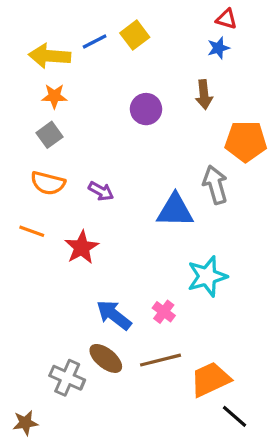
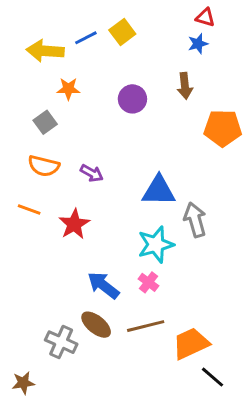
orange star: (54, 96) -> (68, 89), moved
gray arrow: (215, 185) -> (195, 220), moved
cyan star: (207, 276) -> (156, 245), moved

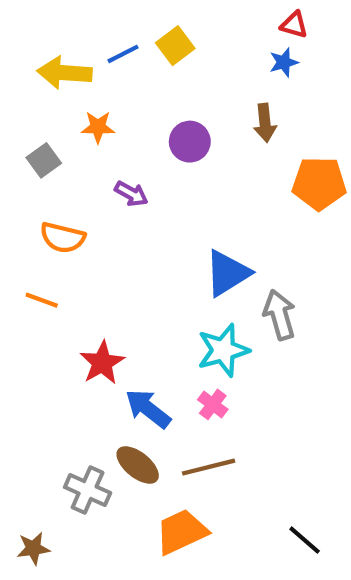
gray square: (45, 122) -> (44, 160), moved
purple arrow: (92, 173) -> (131, 194), moved
blue triangle: (159, 191) -> (227, 273), turned -33
red star: (74, 224) -> (102, 363), moved
orange trapezoid: (191, 344) -> (181, 532), moved

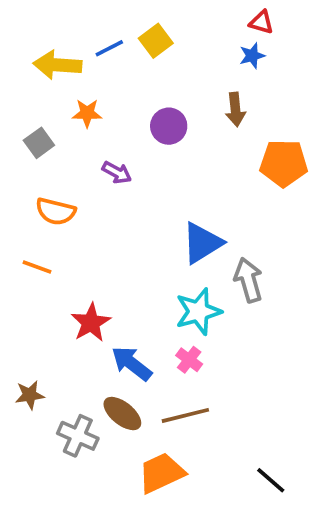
brown star: (33, 548) -> (30, 395), moved

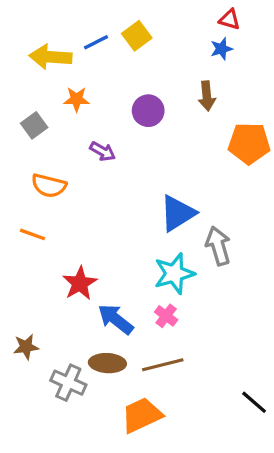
brown ellipse: (122, 414) -> (107, 363), turned -36
black line: (271, 480) -> (254, 402), moved

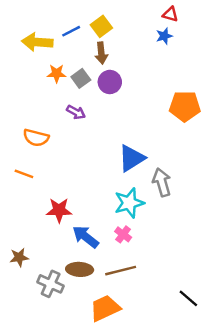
brown arrow: (207, 96) -> (101, 53), moved
gray square: (34, 125) -> (81, 78), moved
red star: (80, 283) -> (59, 210), turned 30

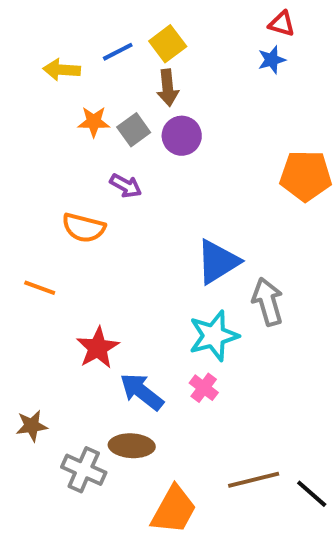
yellow arrow: (37, 42) -> (62, 70), size x0.7
orange semicircle: (36, 138) -> (84, 228), moved
red star: (59, 210) -> (98, 348), turned -30
brown line: (121, 271) -> (254, 480), moved
orange trapezoid: (105, 308) -> (174, 510), turned 144

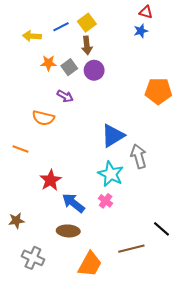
cyan star: (214, 336) -> (111, 174), turned -30
gray cross: (84, 470) -> (33, 258), moved
black line: (312, 494) -> (161, 229), moved

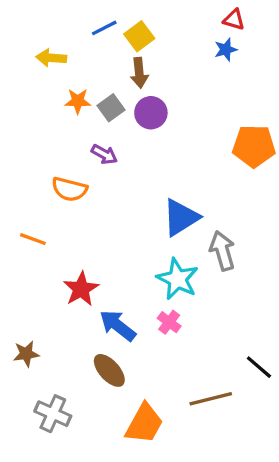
blue line: (61, 27) -> (104, 28), moved
brown ellipse: (68, 231) -> (109, 370), turned 45

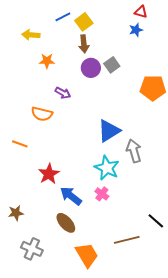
gray square: (111, 108) -> (112, 65), moved
orange trapezoid: (144, 424) -> (87, 255), turned -60

